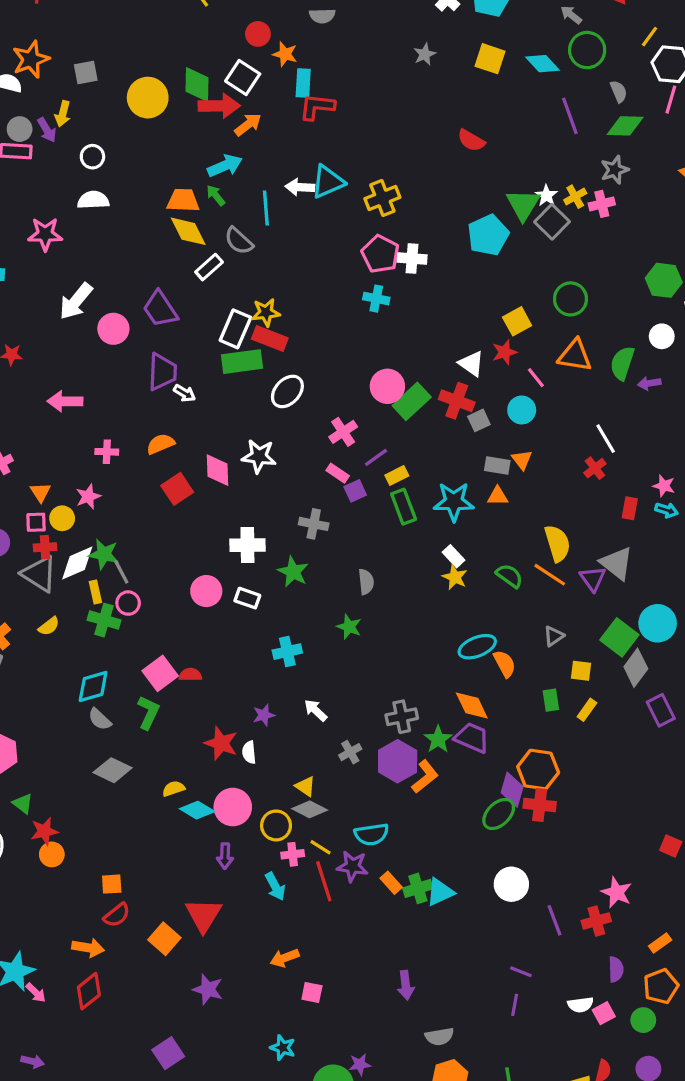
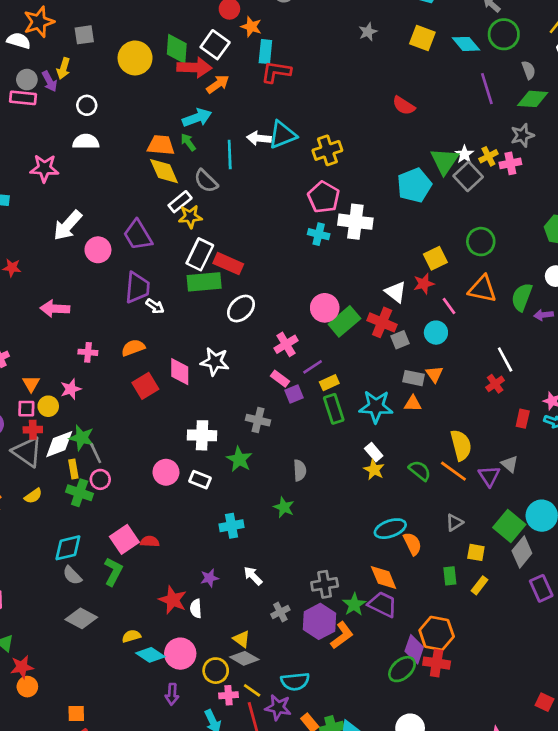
white cross: (412, 259) -> (355, 222), moved, size x1.4
yellow star: (266, 312) -> (190, 217), moved
gray triangle: (617, 563) -> (510, 464), size x0.6

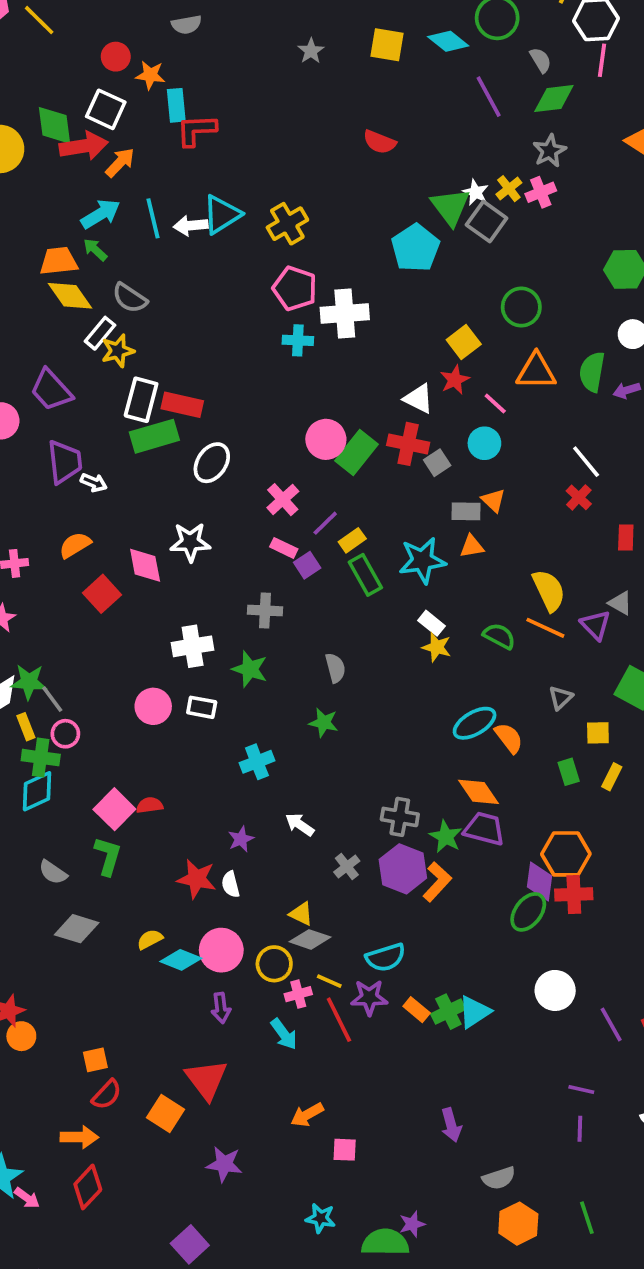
cyan line: (230, 155) -> (153, 218), moved
cyan diamond: (68, 548) -> (37, 791), moved
gray cross: (325, 584) -> (400, 817), turned 30

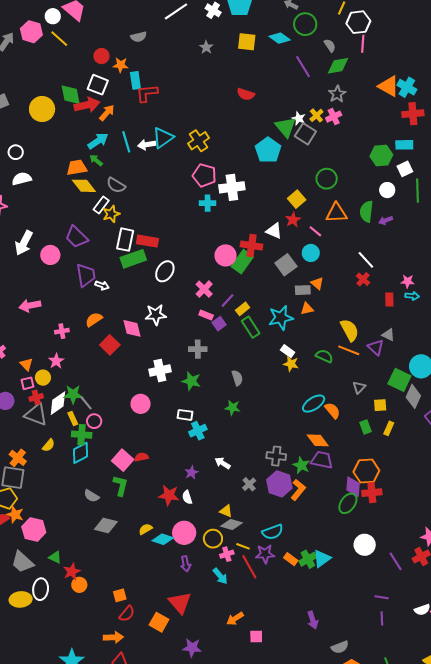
red cross: (408, 444) -> (252, 245), moved
gray square: (437, 463) -> (286, 265), size x1.5
white rectangle: (202, 707) -> (185, 415), moved

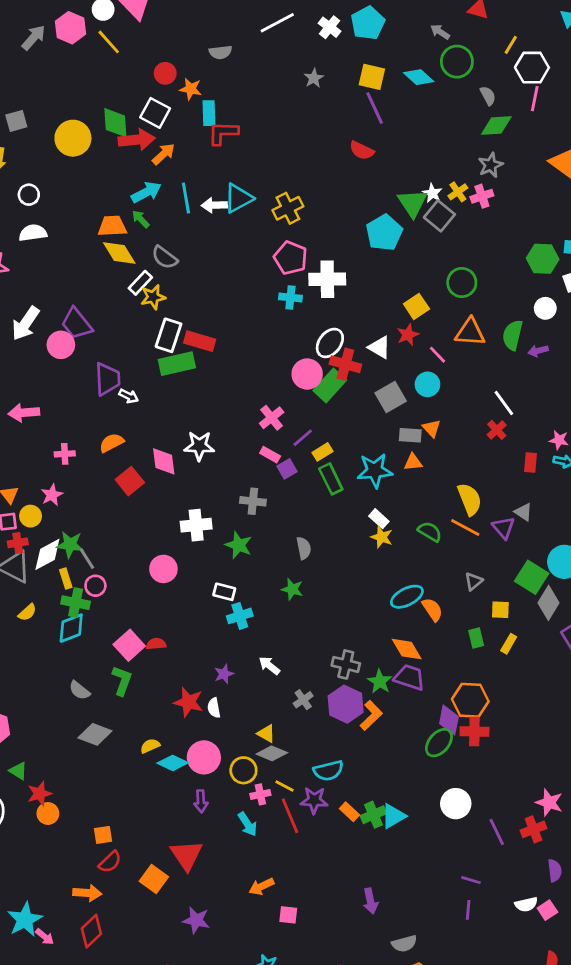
purple line: (303, 67) -> (375, 108), moved
purple trapezoid: (77, 237) -> (77, 324), moved
white ellipse: (165, 271) -> (330, 343), moved

